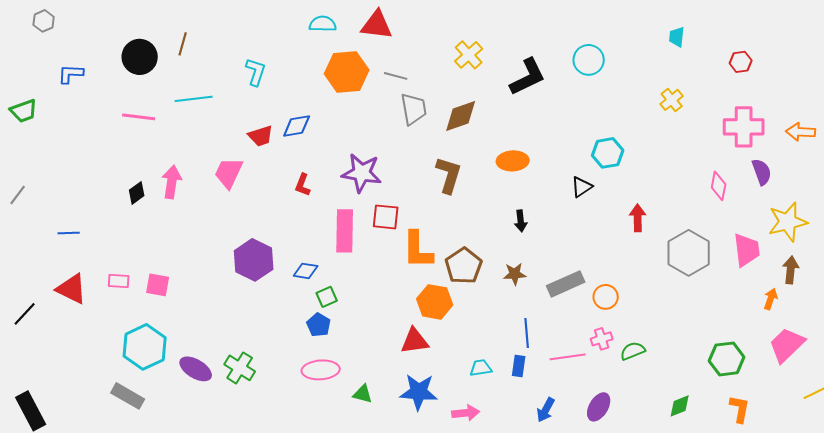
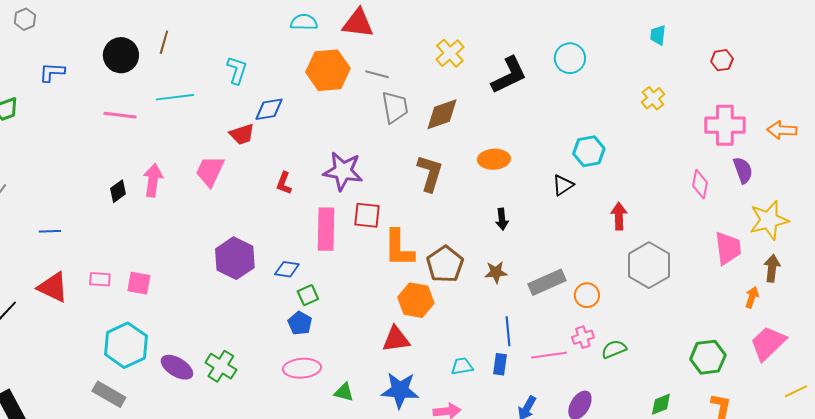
blue diamond: (297, 126) -> (269, 109), moved
gray hexagon: (689, 253) -> (649, 265), moved

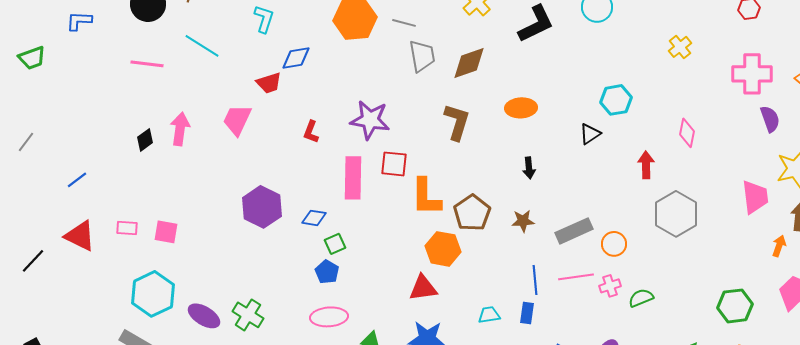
cyan line: (175, 97) -> (202, 46), turned 39
pink diamond: (700, 184) -> (687, 133), moved
blue line: (50, 231) -> (77, 180), turned -35
pink line: (549, 355) -> (576, 277), moved

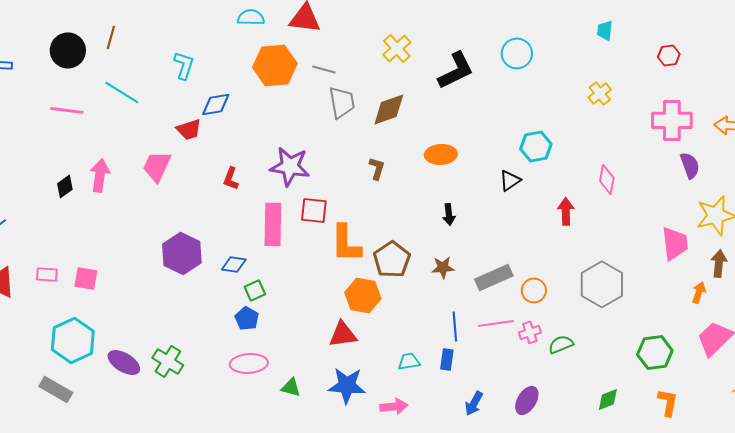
brown L-shape: (457, 122) -> (377, 168), size x0.6
gray hexagon: (676, 214) -> (602, 284), moved

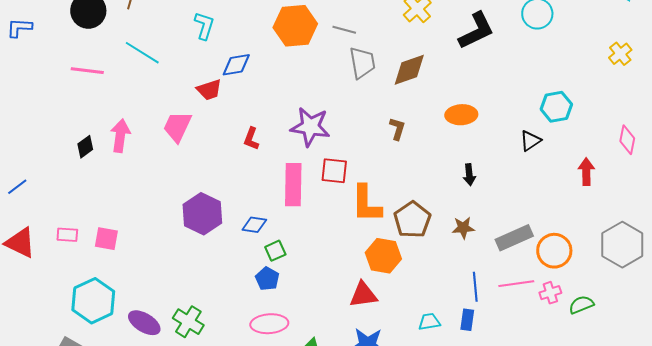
orange circle: (534, 290) -> (554, 251), size x1.4

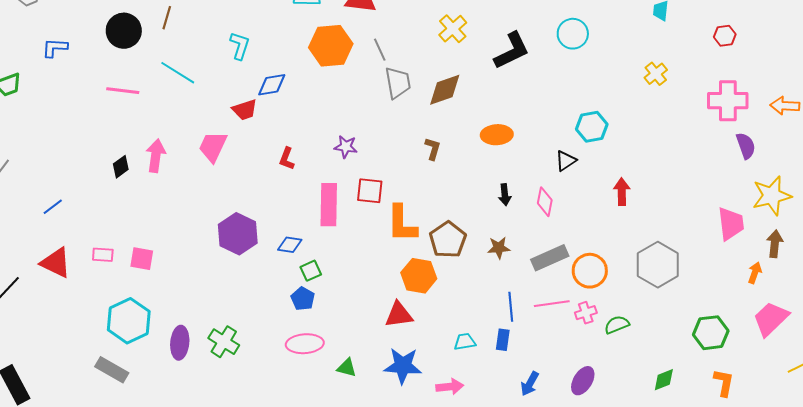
gray line: (344, 30) -> (380, 50), turned 50
purple star: (310, 127) -> (346, 147), size x0.6
pink diamond: (627, 140) -> (545, 202), moved
purple ellipse: (144, 323) -> (180, 343), turned 64

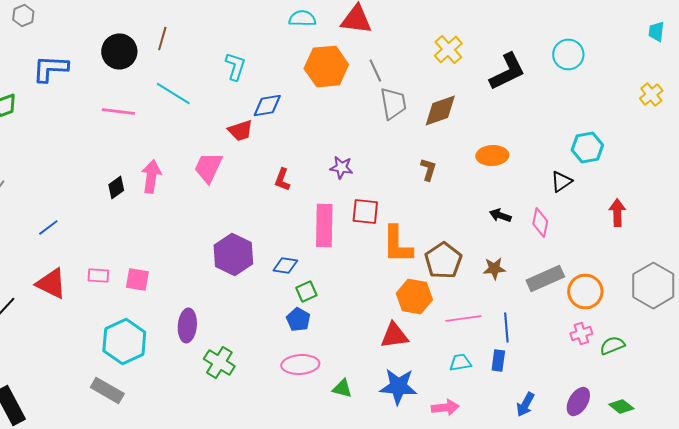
blue L-shape: (55, 48) -> (50, 68), size x1.4
black arrow: (505, 195) -> (500, 216), turned 115
pink line: (552, 304) -> (463, 318), moved
purple ellipse: (180, 343) -> (187, 326), moved
green diamond: (664, 380) -> (621, 406), moved, turned 60

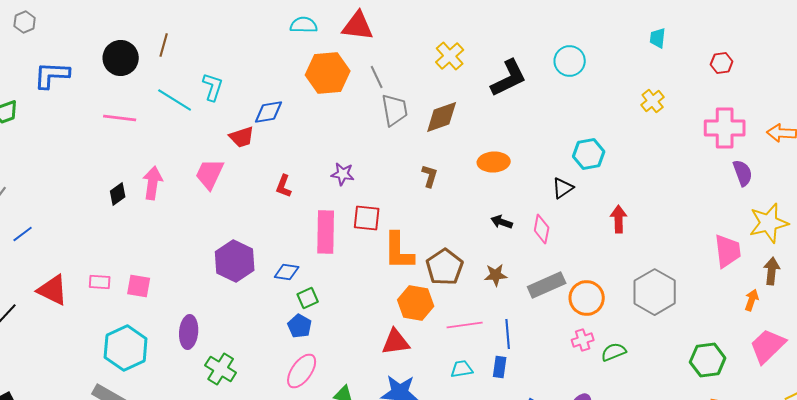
cyan L-shape: (235, 66) -> (213, 87), moved
blue line: (48, 228) -> (23, 234), moved
pink ellipse: (300, 364) -> (302, 371), turned -51

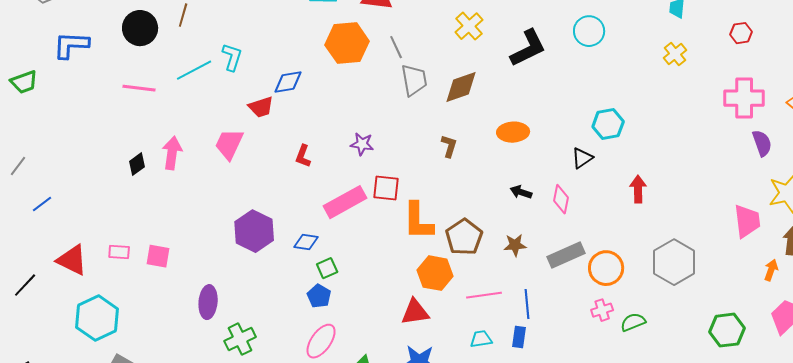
cyan line: (175, 100) -> (194, 70), turned -60
yellow cross: (653, 101) -> (675, 54), moved
pink rectangle: (326, 232) -> (345, 202), turned 60
cyan hexagon: (126, 348) -> (97, 318), moved
green cross: (221, 369) -> (240, 339), turned 32

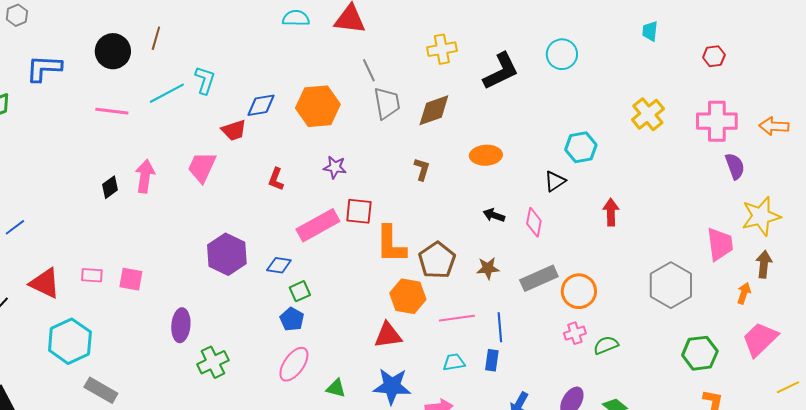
yellow cross: (469, 26) -> (442, 49), turned 32
orange hexagon: (347, 43) -> (318, 106), moved
yellow cross: (675, 54) -> (648, 114), moved, size x1.4
gray hexagon: (674, 262) -> (671, 285), moved

